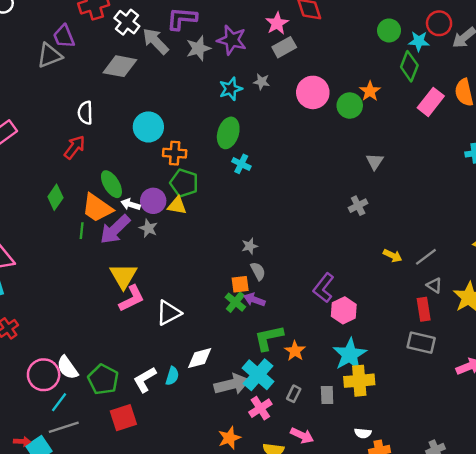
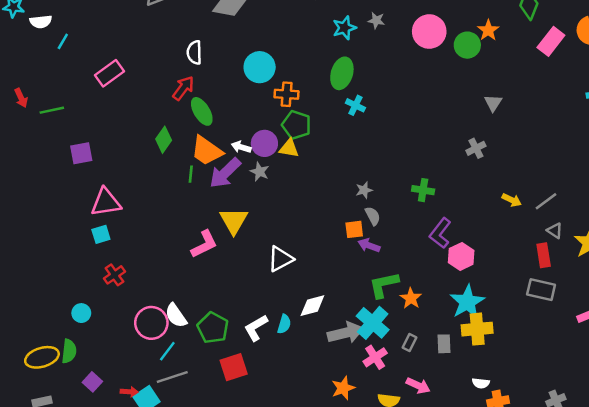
green ellipse: (111, 184) -> (202, 111), moved
pink L-shape: (132, 299) -> (204, 244), moved
green cross: (235, 302) -> (423, 190), moved, turned -30

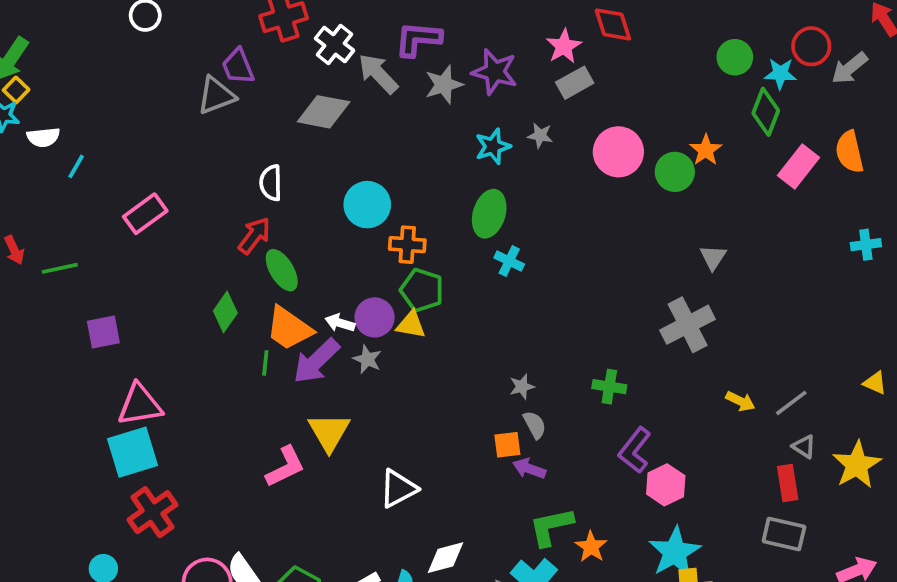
gray cross: (476, 148) -> (688, 325), size x1.8
cyan square: (101, 234) -> (132, 452), size x1.8
red cross: (114, 275) -> (153, 512), size x1.5

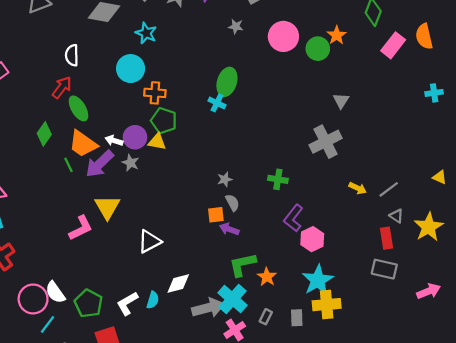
cyan star: (493, 146) -> (146, 33), moved, turned -30
green ellipse: (489, 214) -> (227, 82), moved
green line: (265, 363) -> (69, 165), turned -32

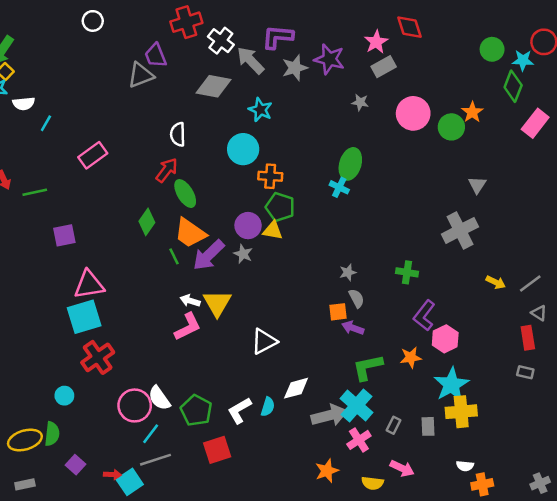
white arrow: (114, 141) -> (190, 301), moved
gray rectangle: (384, 269) -> (525, 372), size x0.6
orange star: (267, 277) -> (411, 357), moved, turned 30

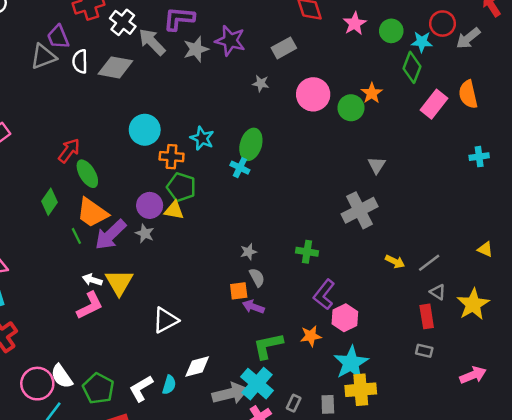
pink star: (376, 42) -> (355, 24), moved
cyan star: (260, 110) -> (202, 138), moved
white semicircle: (178, 134) -> (80, 61), moved

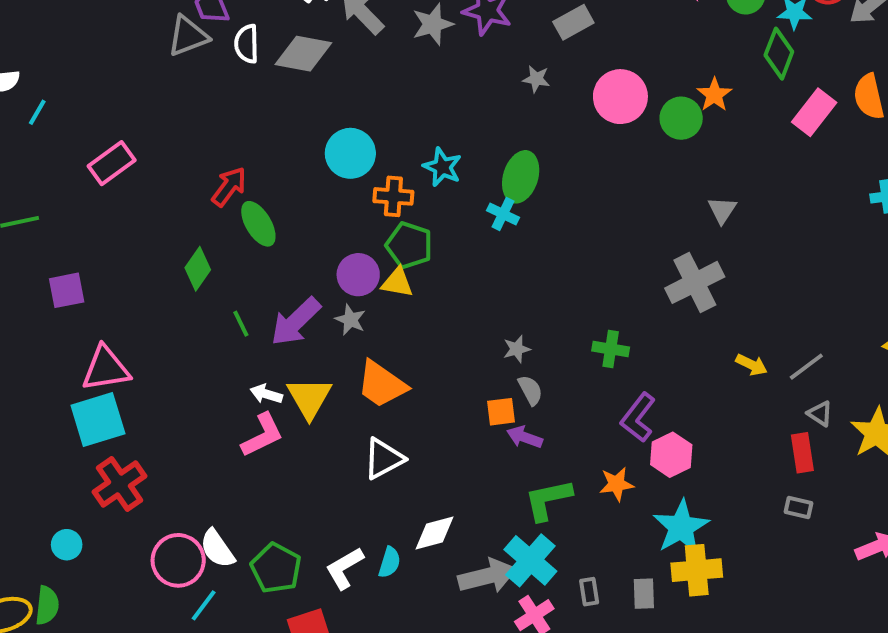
orange trapezoid: (92, 213) -> (382, 384), moved
gray rectangle: (294, 403) -> (589, 592), turned -35

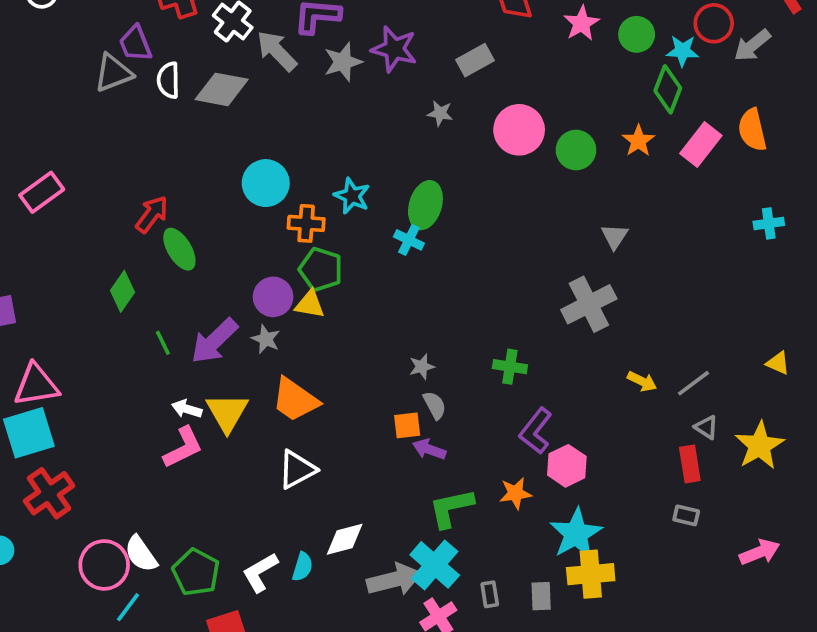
orange star: (714, 95) -> (638, 141), moved

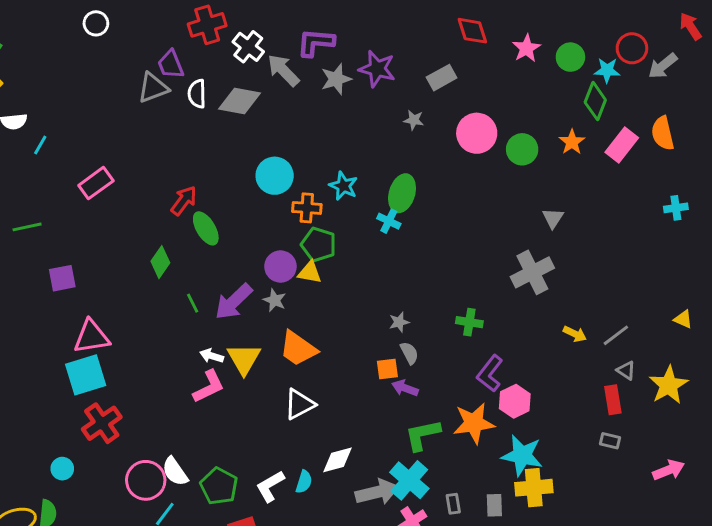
orange star: (515, 493) -> (474, 423), size x1.6
cyan star: (576, 534) -> (522, 455), turned -30

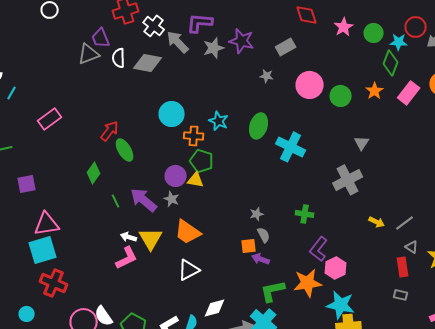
cyan cross: (389, 221) -> (291, 147), moved, size x1.8
purple arrow: (234, 302) -> (144, 200), turned 84
red cross: (102, 423) -> (54, 283), turned -32

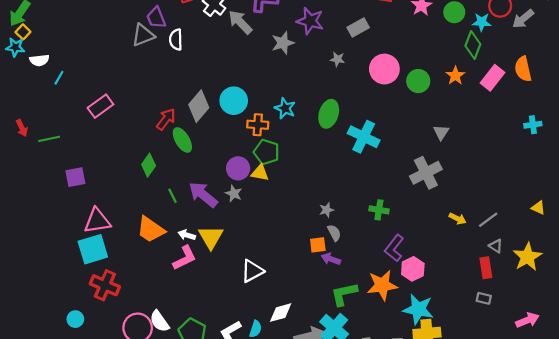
gray star: (214, 48) -> (283, 43), moved
gray diamond: (148, 63) -> (199, 106), moved, turned -60
orange trapezoid: (188, 232) -> (151, 230), moved

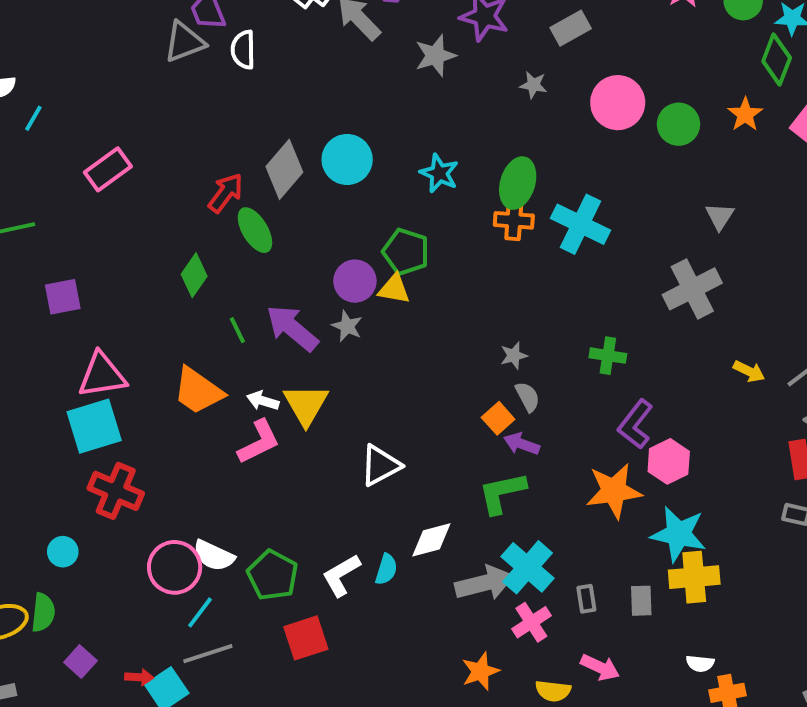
orange cross: (258, 125) -> (514, 220), moved
orange square: (318, 245) -> (498, 418), turned -35
green L-shape: (344, 294) -> (502, 493), moved
white semicircle: (159, 321) -> (214, 556), turned -30

